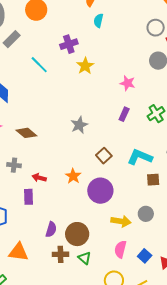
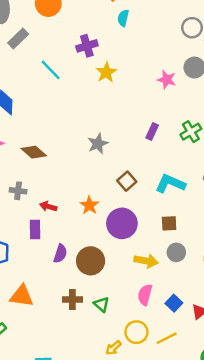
pink star: (128, 83) -> (167, 80), moved
brown square: (153, 180) -> (169, 223), moved
purple semicircle: (51, 229) -> (60, 254), moved
brown circle: (77, 234) -> (91, 261), moved

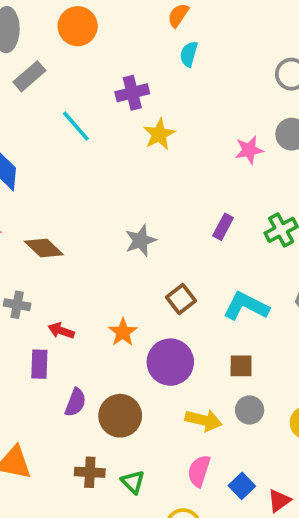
pink star: (167, 80) -> (249, 150), turned -30

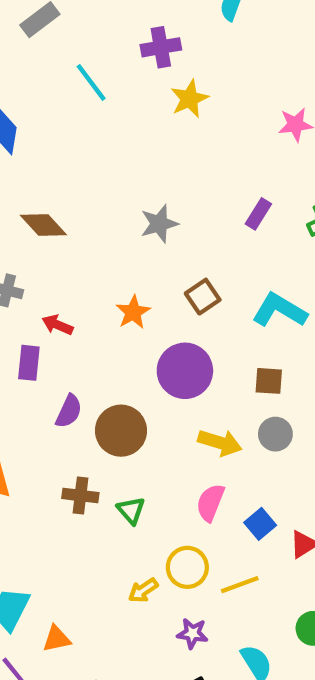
orange star: (123, 332) -> (133, 312), moved

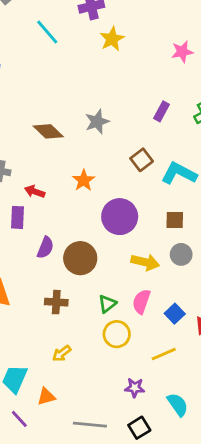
brown diamond: (43, 225) -> (48, 131), moved
brown square: (203, 297) -> (142, 160), moved
green triangle: (131, 510) -> (107, 304), moved, turned 36
yellow circle: (187, 567) -> (117, 334), moved
yellow arrow: (143, 590) -> (62, 353), moved

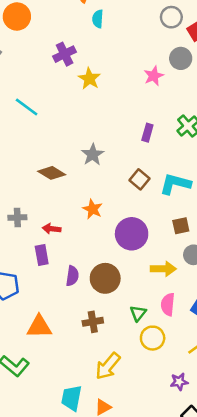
cyan line: (47, 32) -> (27, 107), moved
yellow arrow: (62, 353) -> (108, 366), size x1.6

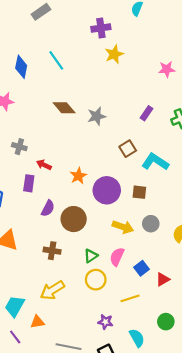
brown diamond: (52, 173) -> (64, 108), moved
orange star: (93, 209) -> (78, 176), moved
brown square: (181, 226) -> (139, 192), moved

